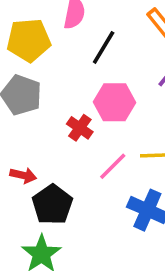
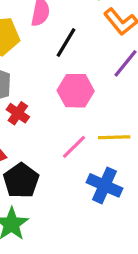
red cross: (80, 128) -> (18, 113), moved

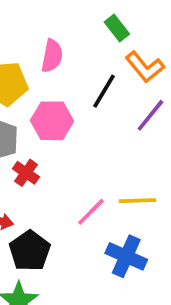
black line: (66, 43) -> (104, 91), moved
pink hexagon: (76, 91) -> (52, 121), moved

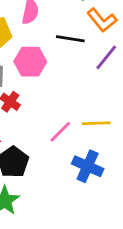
black line: (104, 91) -> (70, 39), turned 68

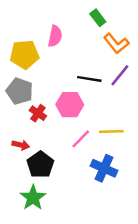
black line: (70, 39) -> (89, 79), moved
pink hexagon: (30, 62) -> (70, 105), moved

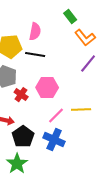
black line: (89, 79) -> (35, 55), moved
blue cross: (104, 168) -> (54, 140), moved

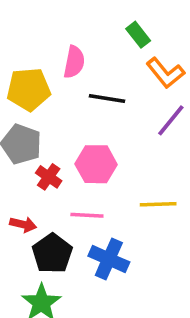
black line: (35, 55) -> (107, 98), moved
pink line: (56, 116) -> (87, 215), moved, turned 48

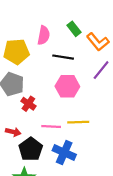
green rectangle: (138, 35) -> (74, 29), moved
pink hexagon: (96, 164) -> (67, 86), moved
yellow line: (158, 204) -> (78, 122), moved

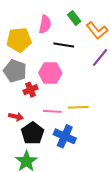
pink hexagon: (67, 86) -> (50, 73), moved
red cross: (28, 104) -> (31, 90), turned 32

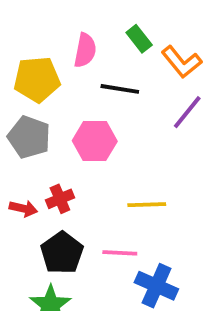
red cross: (31, 90) -> (60, 199), moved
pink line: (52, 111) -> (120, 253), moved
red arrow: (16, 117) -> (23, 209), moved
blue cross: (65, 136) -> (156, 286), moved

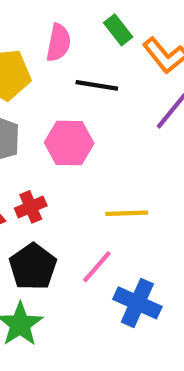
pink line: (120, 253) -> (97, 267), turned -52

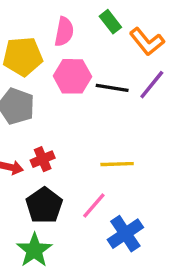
black line: (97, 85) -> (112, 88), moved
pink hexagon: (69, 143) -> (72, 76), moved
blue cross: (137, 303) -> (125, 234), turned 32

